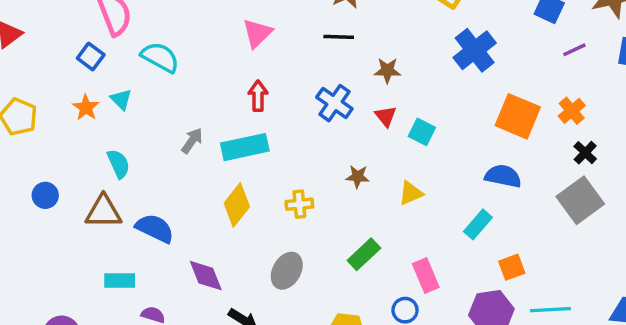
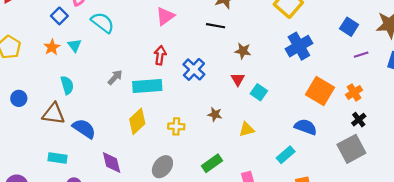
blue cross: (334, 103) -> (194, 69), moved

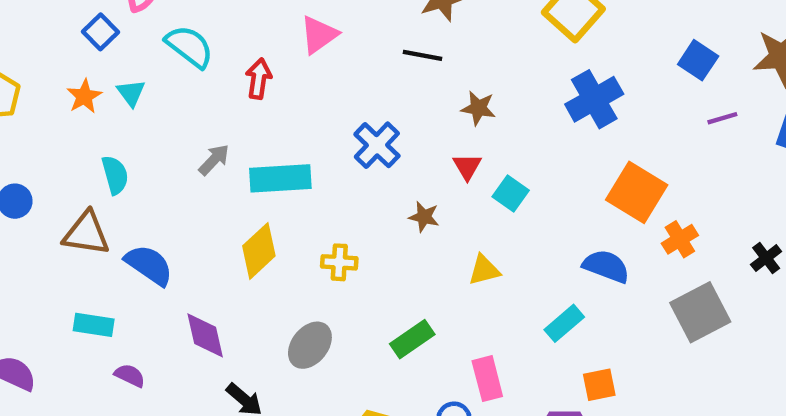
red arrow: (160, 55) -> (259, 79), moved
orange cross: (354, 92) -> (680, 239), moved
brown star: (215, 114) -> (424, 217), moved
black cross: (359, 120) -> (766, 258), moved

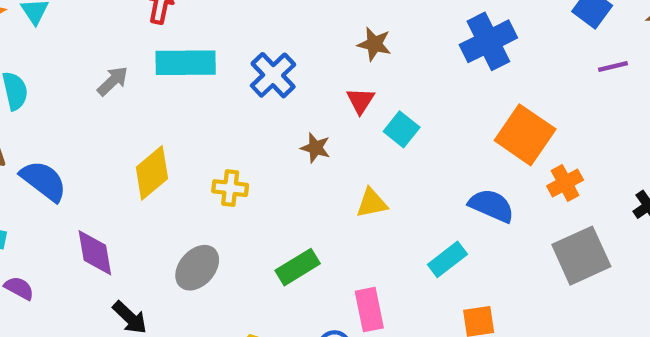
cyan rectangle: (280, 178) -> (186, 63), moved

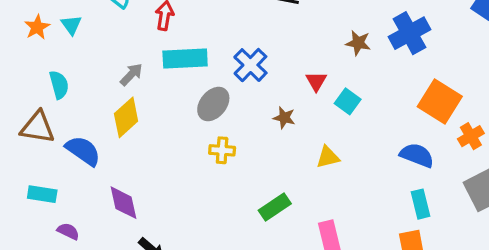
brown star: (374, 44) -> (358, 43), moved
yellow diamond: (152, 173) -> (126, 117), moved
cyan rectangle: (447, 259) -> (420, 204), moved, turned -64
gray ellipse: (197, 268) -> (213, 104), moved

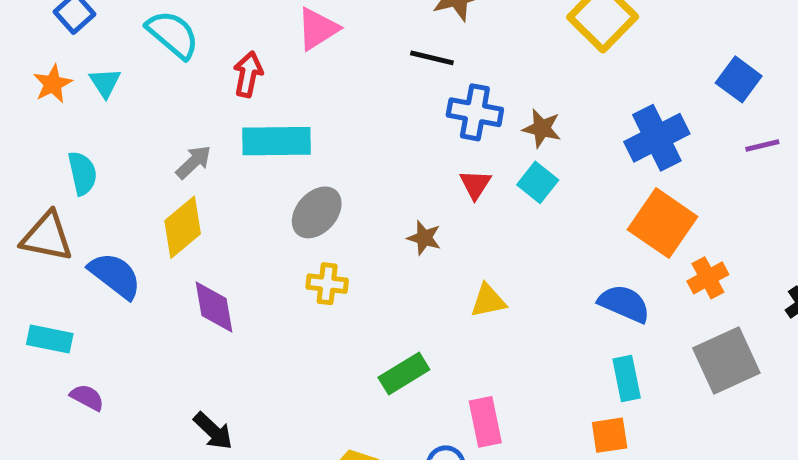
blue cross: (409, 33) -> (657, 138), moved
blue cross: (250, 65) -> (475, 112), moved, turned -36
cyan square: (348, 101) -> (538, 182), moved
purple diamond: (123, 203) -> (214, 307), moved

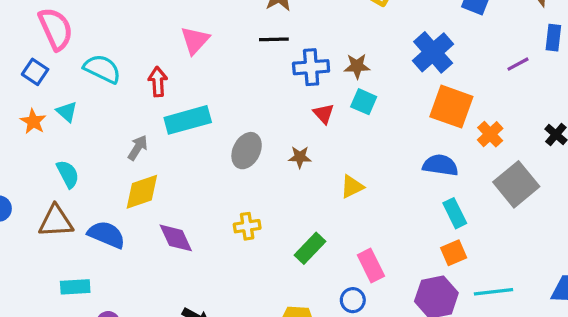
purple line: (762, 145) -> (518, 64), moved
gray ellipse: (317, 212) -> (247, 151), moved
yellow diamond: (183, 227) -> (142, 192), turned 36
yellow cross: (327, 284) -> (247, 226), moved

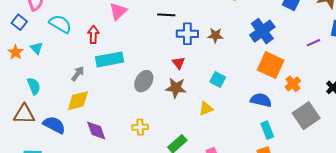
cyan square: (364, 102) -> (218, 79), moved
red triangle: (324, 114) -> (179, 63), moved
brown star: (300, 157) -> (176, 88), size x1.5

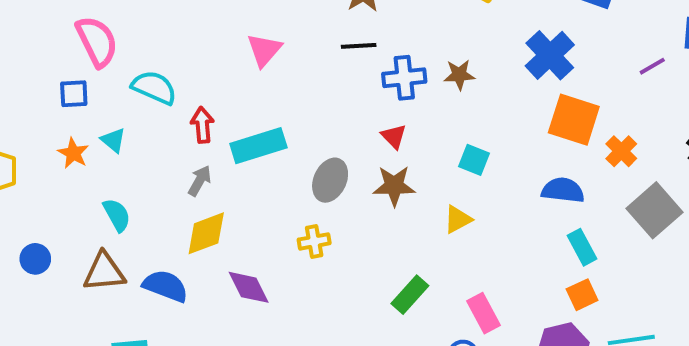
blue square: (19, 22) -> (74, 94), turned -35
red arrow: (93, 35) -> (202, 125), moved
yellow cross: (140, 127) -> (314, 241), moved

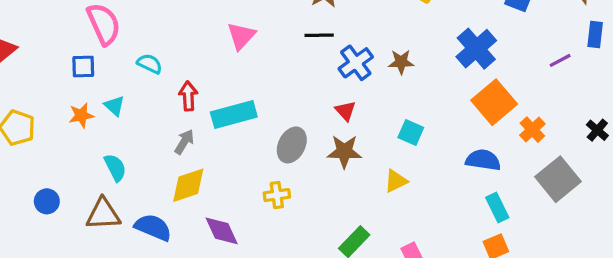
blue cross: (404, 78) -> (356, 63), turned -32
cyan semicircle: (154, 88) -> (150, 64), size x0.7
orange square: (574, 120) -> (494, 102), turned 30
orange star: (73, 153) -> (81, 115), turned 30

